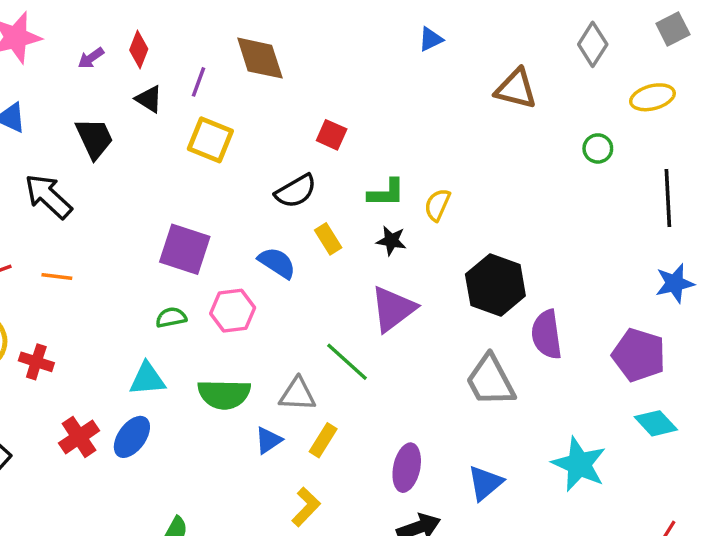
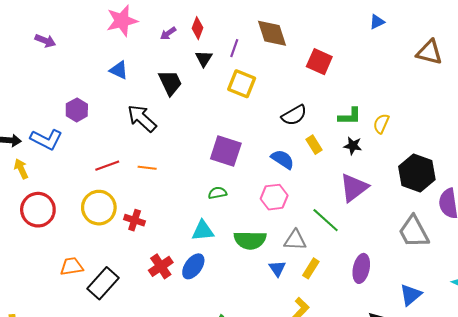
black triangle: (149, 99) -> (204, 59), turned 30
red square: (332, 135) -> (319, 62), moved, size x1.4
pink hexagon: (233, 311) -> (274, 197), moved
blue triangle: (268, 440) -> (277, 268), turned -30
purple ellipse: (407, 468) -> (361, 268), moved

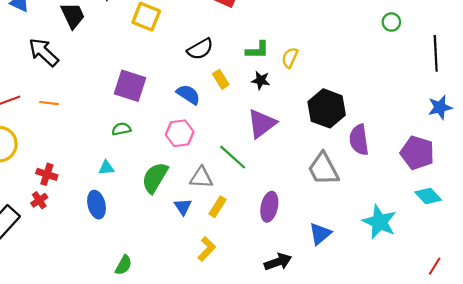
red cross: (135, 220) -> (47, 174), moved
cyan triangle: (203, 231) -> (106, 168), size x0.7
green semicircle: (250, 240) -> (155, 178), turned 120
red cross: (161, 266) -> (39, 200), moved, size x0.7
blue ellipse: (193, 266) -> (97, 205), turned -50

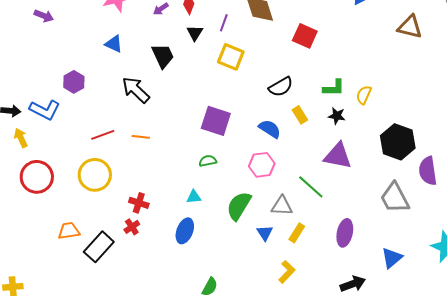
purple triangle: (262, 124) -> (338, 156), turned 48
blue ellipse: (97, 205) -> (185, 231), turned 35

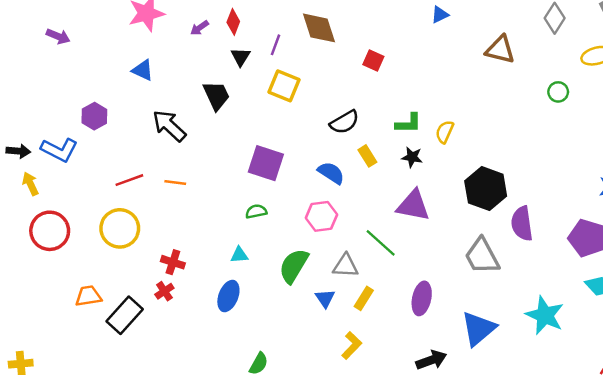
red square: (305, 36) -> (373, 61), size x0.7
black trapezoid: (163, 56) -> (216, 96), moved
blue triangle: (392, 258) -> (478, 329), size x1.4

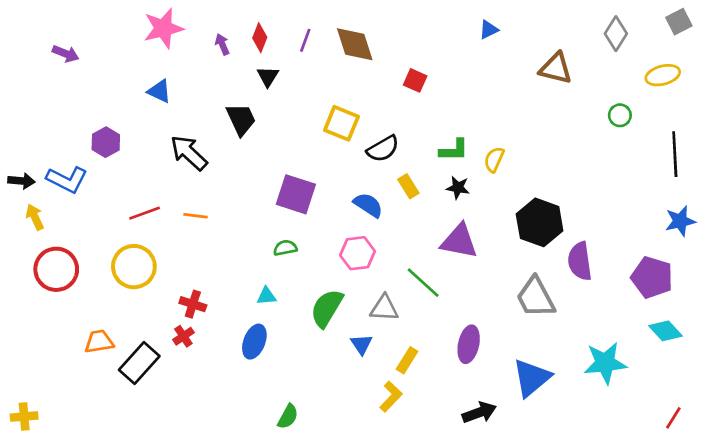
purple arrow: (199, 28) -> (222, 44), turned 102
purple line: (276, 45) -> (305, 40), moved
yellow square: (284, 86) -> (341, 123), moved
yellow rectangle: (364, 298) -> (407, 360), moved
cyan star: (545, 315) -> (605, 363), turned -30

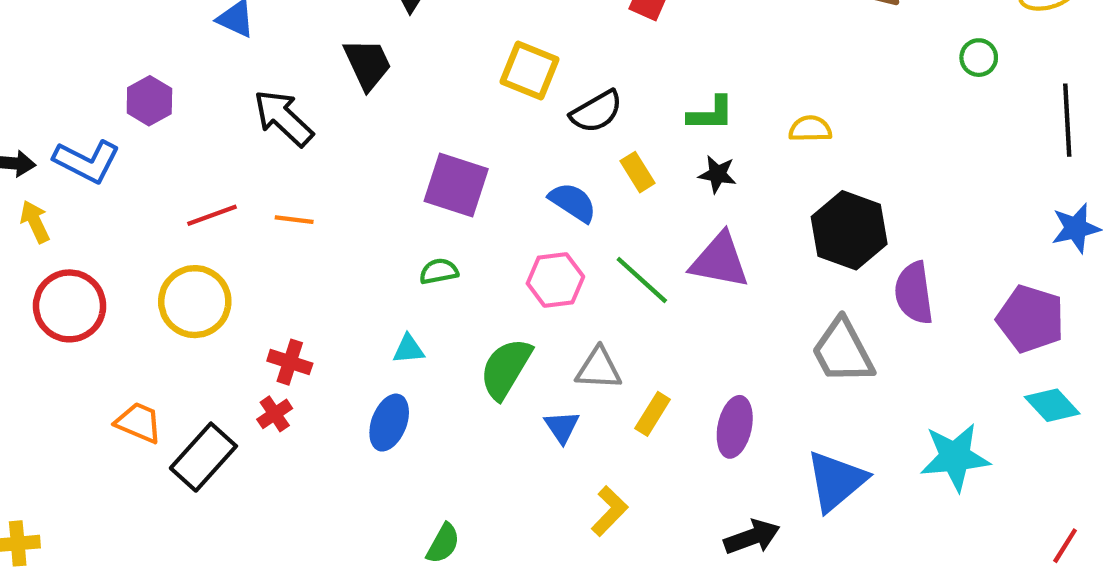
yellow semicircle: (494, 159) -> (810, 129), moved, turned 65
green line: (423, 283) -> (642, 280), moved
orange trapezoid: (99, 342) -> (139, 423), turned 32
yellow rectangle: (407, 360) -> (653, 414), moved

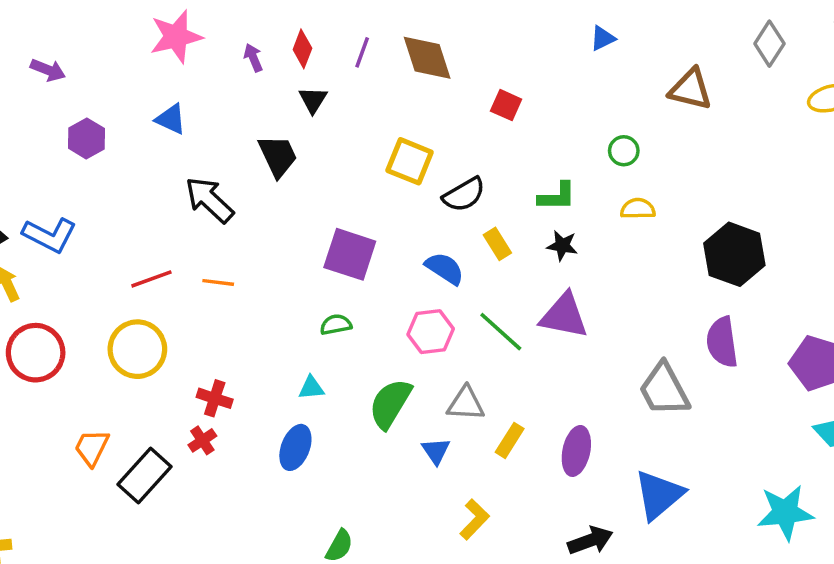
green circle: (979, 58) -> (624, 151), moved
purple hexagon: (149, 101) -> (86, 138), moved
black hexagon: (849, 230) -> (734, 254), moved
orange trapezoid: (139, 423) -> (92, 447), turned -87
cyan star: (955, 457) -> (785, 512), moved

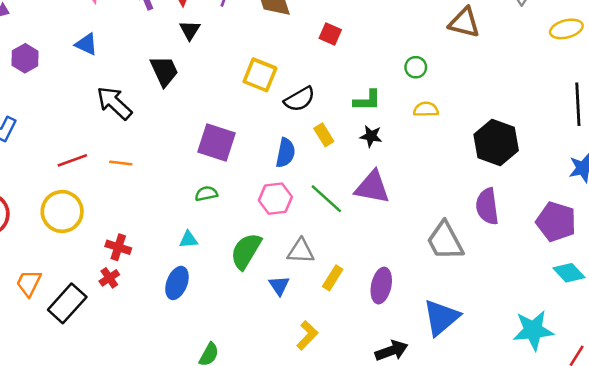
blue semicircle: (445, 268) -> (285, 153), turned 68

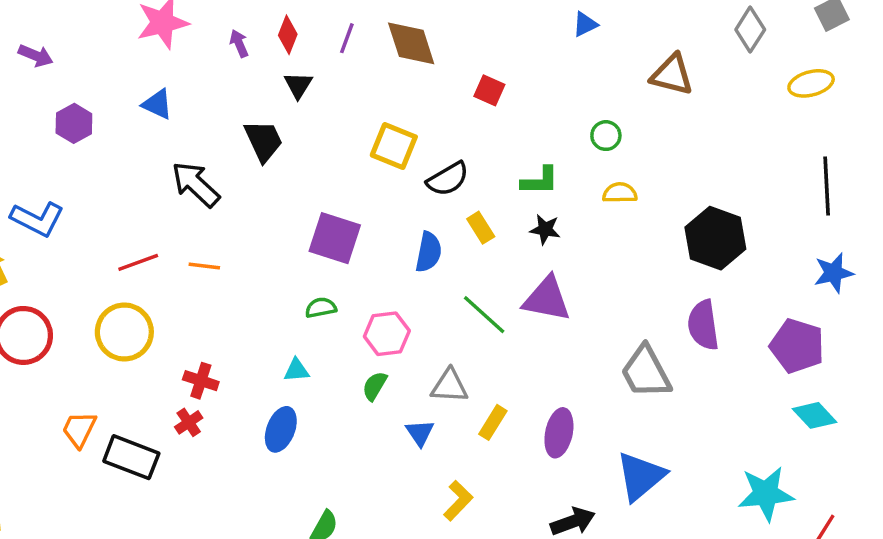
pink hexagon: (275, 199) -> (387, 334), moved
green semicircle: (246, 251) -> (375, 386), size x0.6
black rectangle: (67, 303) -> (131, 457), turned 69

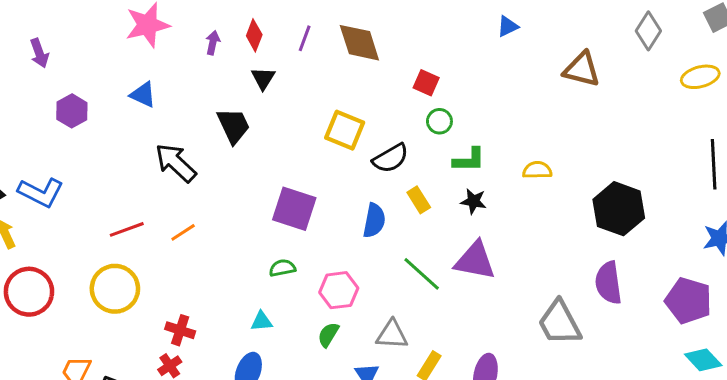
purple arrow: (239, 43) -> (213, 43), turned 35
purple arrow: (36, 56) -> (39, 53), turned 48
green circle: (606, 136) -> (439, 121), moved
orange line: (204, 266) -> (183, 232), turned -40

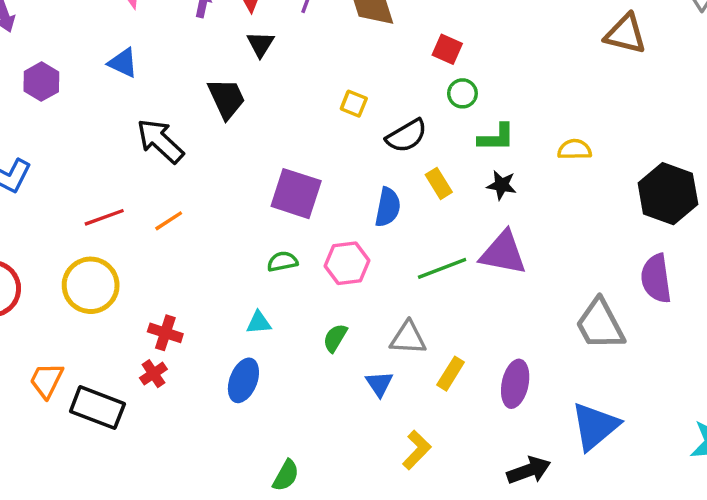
yellow square: (345, 130) -> (354, 104), size x0.6
green line: (422, 274) -> (442, 268), turned -63
pink hexagon: (339, 290) -> (347, 263), moved

